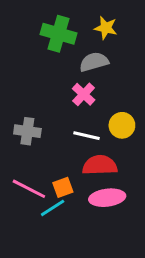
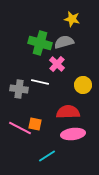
green cross: (58, 34) -> (40, 43), moved
white line: (87, 136) -> (40, 82), moved
orange square: (63, 187) -> (35, 124), moved, turned 32
cyan line: (53, 208) -> (47, 156), moved

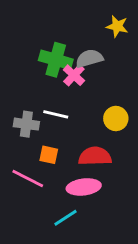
yellow star: (72, 19) -> (117, 26), moved
pink cross: (57, 64) -> (74, 75), moved
orange square: (35, 124) -> (49, 155), moved
pink ellipse: (73, 134) -> (84, 187), moved

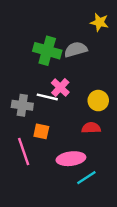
pink cross: (74, 75) -> (60, 87), moved
red semicircle: (95, 156) -> (91, 128), moved, size x0.7
pink line: (28, 179) -> (24, 152), turned 44
cyan line: (66, 218) -> (86, 178), moved

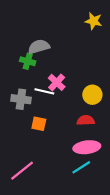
gray semicircle: (76, 50) -> (39, 47), moved
green cross: (47, 51) -> (28, 61), moved, size x0.6
pink line: (24, 152) -> (22, 171), moved, turned 70
pink ellipse: (71, 159) -> (87, 147), moved

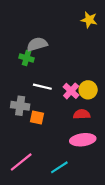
pink cross: (57, 82) -> (71, 91), moved
gray cross: (21, 99) -> (20, 106), moved
cyan line: (81, 167) -> (59, 167), moved

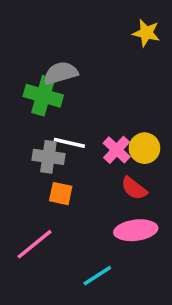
green cross: (26, 58) -> (43, 96), size x1.5
gray cross: (20, 106) -> (48, 157), moved
red semicircle: (82, 114) -> (134, 188), turned -140
pink line: (21, 162) -> (34, 244), moved

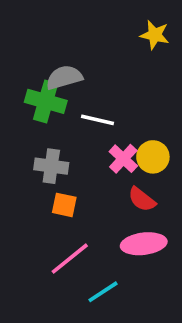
white line: (69, 143) -> (97, 120), moved
pink line: (34, 244) -> (70, 259), moved

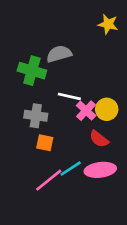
gray semicircle: (64, 77) -> (59, 54), moved
white line: (97, 120) -> (69, 96), moved
cyan line: (103, 292) -> (71, 169), moved

